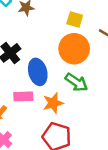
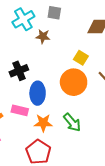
green arrow: (76, 82) -> (72, 122), moved

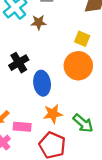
pink rectangle: (20, 110) -> (22, 127), moved
green arrow: (72, 122) -> (83, 123), moved

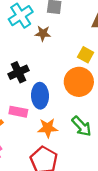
green arrow: (83, 123) -> (82, 126), moved
pink rectangle: (22, 127) -> (18, 112), moved

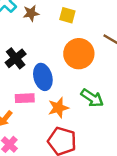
yellow square: (86, 55) -> (67, 15), moved

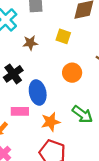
brown star: (31, 13) -> (30, 43), moved
orange circle: (79, 54) -> (72, 73), size x0.7

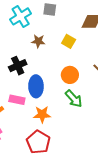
green arrow: (82, 114) -> (74, 99), moved

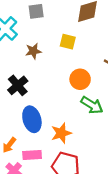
blue ellipse: (36, 86) -> (32, 119), moved
pink rectangle: (17, 100) -> (32, 155), moved

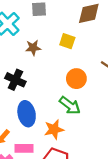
black cross: (18, 85) -> (15, 80), turned -30
green arrow: (92, 105) -> (70, 105), moved

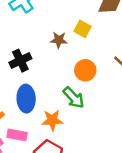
brown star: (33, 48) -> (59, 40), moved
black cross: (15, 80) -> (20, 61), turned 30

